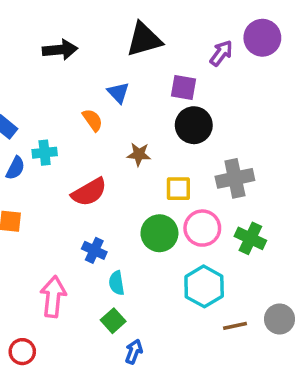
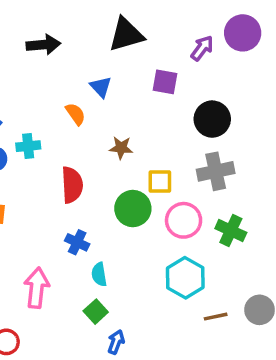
black circle: (194, 125) -> (212, 119), moved
red semicircle: (89, 192) -> (72, 185), turned -63
green circle: (159, 233) -> (133, 209), moved

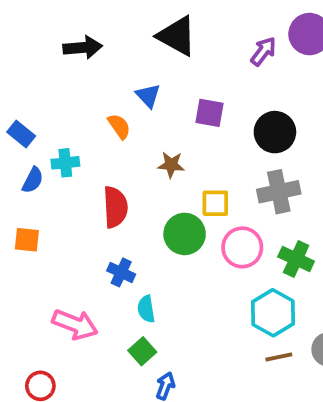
black triangle: (126, 35) -> (177, 36), turned 45
purple square: (165, 82) -> (210, 113), moved
cyan hexagon: (185, 278) -> (273, 313), moved
pink arrow: (37, 288) -> (75, 324), turned 105

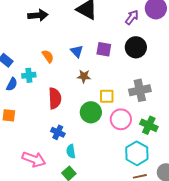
blue triangle: (148, 96) -> (77, 51), moved
orange semicircle: (119, 126) -> (48, 56), moved
black circle: (275, 132) -> (136, 47), moved

